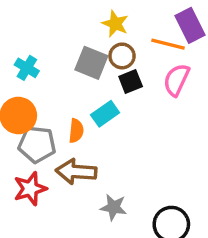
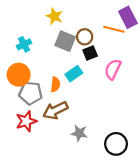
yellow star: (115, 24) -> (54, 16), moved
cyan cross: (27, 68) -> (24, 44), turned 32
pink semicircle: (176, 80) -> (113, 69), moved
brown arrow: (76, 172) -> (55, 110), turned -30

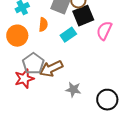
black square: (90, 53) -> (83, 16), size x1.5
orange semicircle: (55, 84) -> (43, 25), moved
gray pentagon: (31, 93) -> (33, 64), moved, turned 30

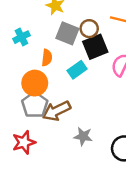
orange circle: (17, 36) -> (35, 83), moved
red star: (24, 79) -> (24, 142), moved

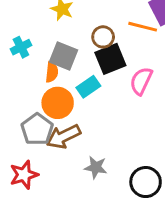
gray square: (67, 33) -> (63, 56), moved
orange circle: (35, 83) -> (58, 103), moved

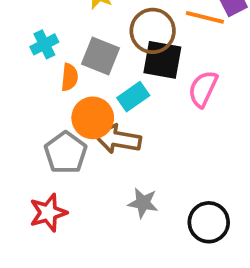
brown circle: (103, 37) -> (153, 31), size x1.5
black square: (110, 59) -> (162, 60), turned 32
orange semicircle: (52, 72) -> (69, 77), moved
brown arrow: (63, 137) -> (118, 139), moved, turned 36

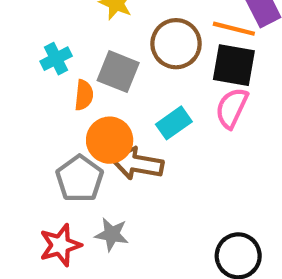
black square: (162, 60) -> (234, 65), moved
cyan rectangle: (133, 97) -> (174, 123), moved
gray star: (143, 203) -> (112, 234), moved

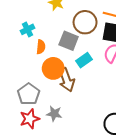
gray square: (118, 72) -> (69, 41), moved
brown arrow: (137, 164) -> (67, 80), turned -120
gray pentagon: (80, 179) -> (29, 94), moved

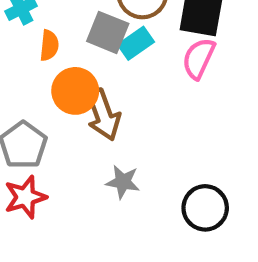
cyan rectangle: (84, 60) -> (136, 43), moved
gray star: (54, 114) -> (123, 182), moved

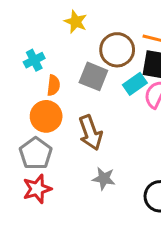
cyan rectangle: (136, 43) -> (135, 84), moved
orange circle: (75, 91) -> (46, 116), moved

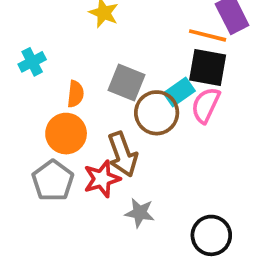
brown circle: (117, 50) -> (157, 113), moved
cyan cross: (34, 60) -> (32, 62), moved
red star: (37, 189) -> (102, 179), moved

